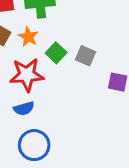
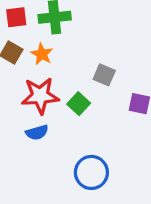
green square: (56, 53) -> (79, 104), moved
blue circle: (34, 145) -> (91, 172), moved

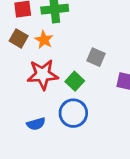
blue semicircle: (37, 132) -> (36, 124), moved
blue circle: (91, 172) -> (73, 113), moved

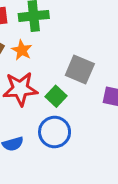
gray square: (96, 57) -> (80, 69), size x1.4

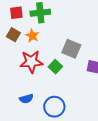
blue circle: (55, 132) -> (54, 107), moved

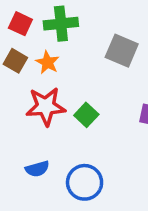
red square: (16, 13) -> (20, 24), turned 32
gray square: (71, 49) -> (122, 51), moved

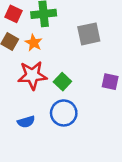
gray square: (122, 51) -> (89, 34), turned -35
blue circle: (85, 182) -> (64, 113), moved

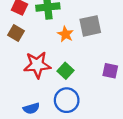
orange star: (34, 43) -> (65, 34), moved

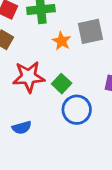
blue circle: (67, 100) -> (77, 110), moved

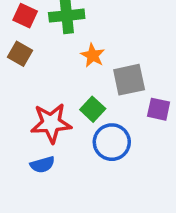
gray square: (90, 31) -> (129, 80), moved
red star: (29, 77) -> (51, 123), moved

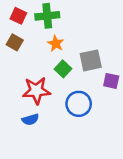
orange star: (93, 55) -> (56, 44), moved
green square: (93, 109) -> (63, 69), moved

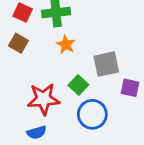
green square: (63, 69) -> (78, 85), moved

